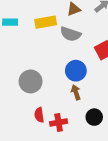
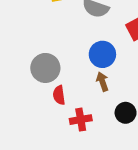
red semicircle: (39, 115) -> (59, 95), moved

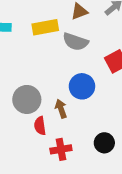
brown arrow: (102, 82) -> (61, 109), moved

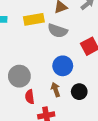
brown arrow: (61, 109) -> (56, 90), moved
black circle: (104, 143) -> (79, 92), moved

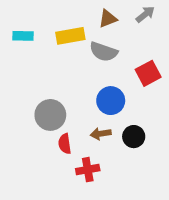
brown arrow: (56, 90) -> (101, 134), turned -80

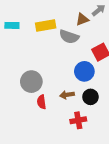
brown triangle: (108, 19) -> (82, 19), moved
blue circle: (111, 101) -> (84, 71), moved
red cross: (88, 170) -> (78, 120), moved

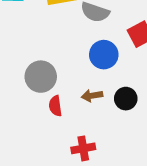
blue circle: (84, 71) -> (104, 55), moved
red cross: (78, 120) -> (83, 148), moved

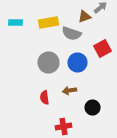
gray circle: (41, 77) -> (48, 62), moved
black circle: (126, 99) -> (92, 108), moved

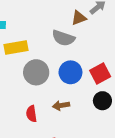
yellow rectangle: (48, 22) -> (16, 47), moved
red square: (102, 48) -> (100, 73), moved
black circle: (92, 108) -> (102, 101), moved

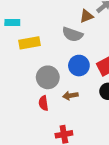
gray circle: (36, 72) -> (48, 77), moved

